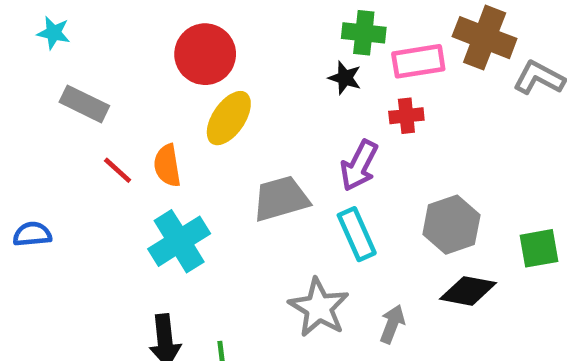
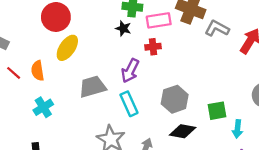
cyan cross: (179, 241) -> (43, 107), size x0.7

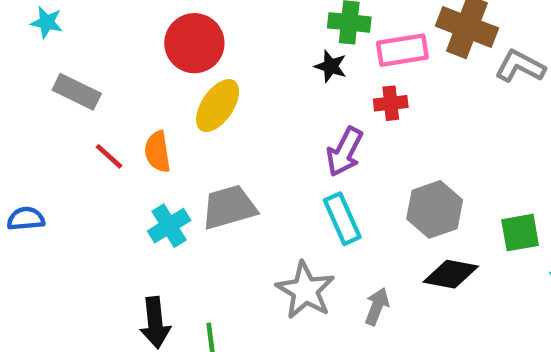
gray trapezoid: (92, 87) -> (229, 207), moved

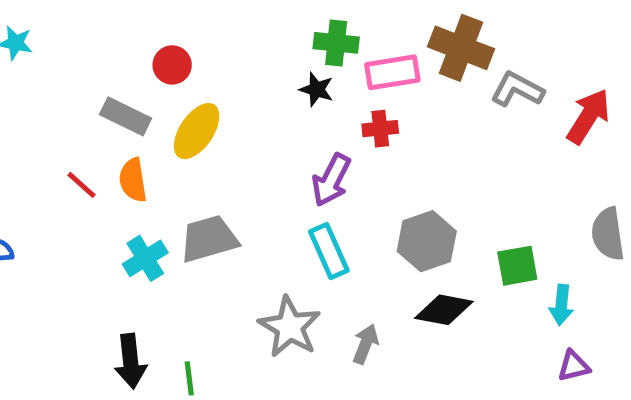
red circle: (194, 43) -> (172, 65), size x0.6
gray rectangle: (77, 92) -> (126, 116), moved

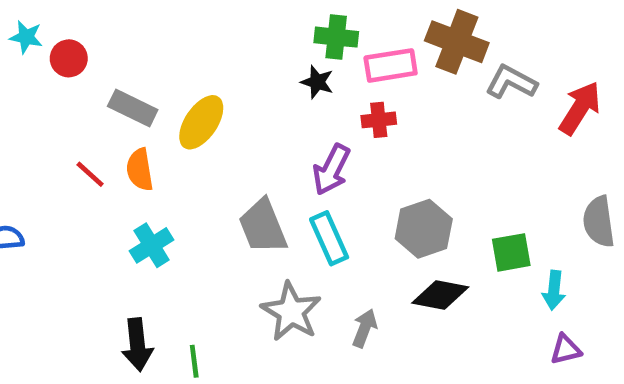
red circle: (172, 65) -> (69, 58), moved
gray trapezoid: (209, 239) -> (263, 226), moved, turned -96

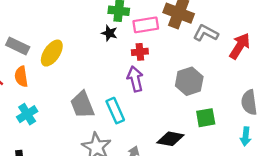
purple arrow: (331, 170) -> (135, 79), moved, turned 140
gray hexagon: (424, 229) -> (189, 81), moved
cyan arrow: (554, 290) -> (246, 136), moved

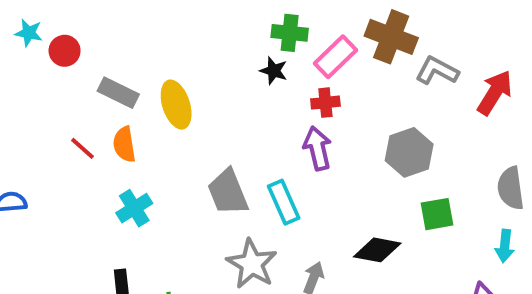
pink rectangle: (146, 25) -> (335, 57), turned -35
yellow ellipse: (52, 53) -> (176, 105), turned -52

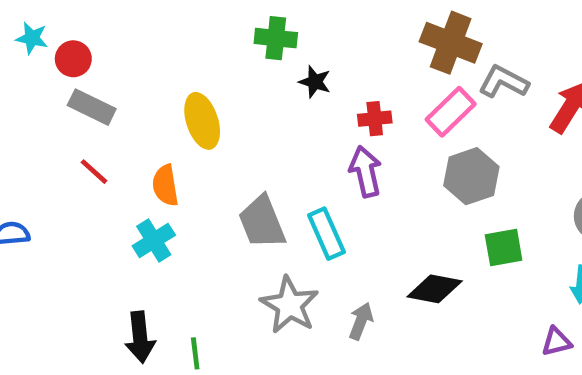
green cross: (290, 33) -> (276, 38), moved
pink rectangle: (335, 57) -> (451, 112), moved
gray rectangle: (118, 93) -> (92, 107), moved
orange semicircle: (124, 144) -> (165, 185), moved

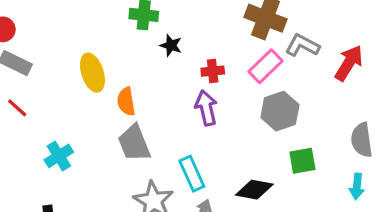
orange semicircle: (165, 185) -> (126, 101), moved
cyan rectangle: (326, 234) -> (192, 174), moved

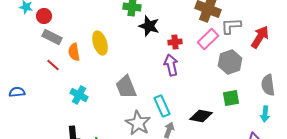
black star: (171, 45) -> (149, 26), size x1.5
gray L-shape: (302, 45) -> (231, 26), turned -30
orange semicircle: (126, 101) -> (74, 52), moved
gray hexagon: (280, 111) -> (230, 62), moved
cyan cross: (59, 156) -> (79, 95), turned -30

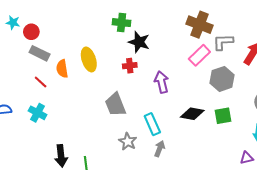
red cross: (175, 42) -> (130, 66), moved
cyan cross: (79, 95) -> (38, 113), moved
black diamond: (201, 116) -> (192, 114), moved
gray star: (138, 123) -> (128, 141), size x0.7

